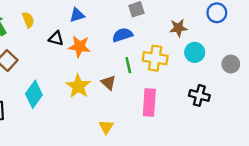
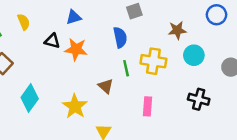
blue semicircle: (122, 35) -> (120, 37), turned 96
yellow star: (78, 86) -> (75, 106), moved
pink rectangle: (149, 102) -> (147, 106), size x0.7

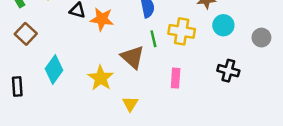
brown triangle: (106, 86) -> (133, 57), size x1.5

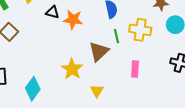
brown triangle: (133, 57) -> (99, 52), turned 35
cyan diamond: (54, 69) -> (33, 89), moved

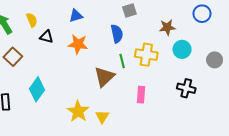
black triangle: (52, 12) -> (46, 37), moved
yellow star: (72, 69) -> (78, 111), moved
cyan diamond: (33, 89) -> (37, 89), moved

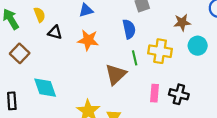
black cross: (186, 88) -> (179, 94), moved
cyan diamond: (37, 89) -> (45, 88), turned -55

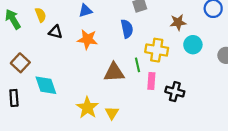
brown square: (20, 53) -> (20, 63), moved
green line: (135, 58) -> (138, 65), moved
brown triangle: (116, 74) -> (114, 72), turned 40
pink rectangle: (154, 93) -> (151, 81), moved

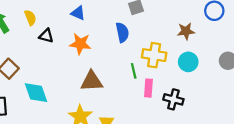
blue triangle: (85, 11) -> (78, 13), turned 40
brown star: (178, 22) -> (186, 31), moved
cyan circle: (193, 45) -> (188, 62), moved
brown triangle: (114, 72) -> (92, 81), moved

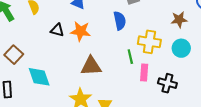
black triangle: (46, 36) -> (57, 30), moved

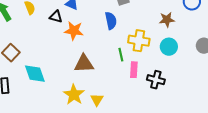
black triangle: (57, 30) -> (56, 17), moved

